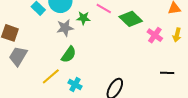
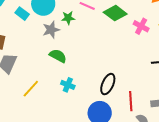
green semicircle: (69, 54) -> (58, 56), turned -90
yellow line: (51, 76) -> (31, 89), moved

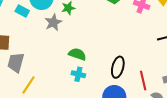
green semicircle: (58, 56) -> (77, 54), moved
yellow line: (31, 89) -> (28, 85), moved

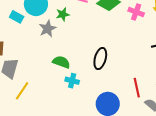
green semicircle: (77, 54) -> (61, 62), moved
black ellipse: (118, 67) -> (100, 59), moved

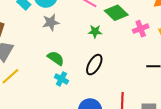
pink cross: (136, 12) -> (141, 29), turned 35
green star: (63, 14) -> (95, 31), moved

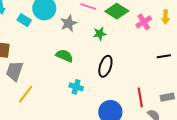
gray star: (51, 22) -> (69, 23), moved
green semicircle: (56, 58) -> (64, 56), moved

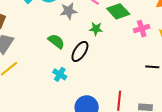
black ellipse: (105, 66) -> (80, 51), moved

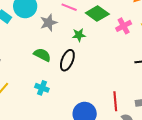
cyan cross: (60, 74) -> (42, 88), moved

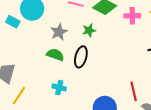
gray star: (49, 23) -> (59, 32), moved
pink cross: (124, 26) -> (132, 16), turned 35

